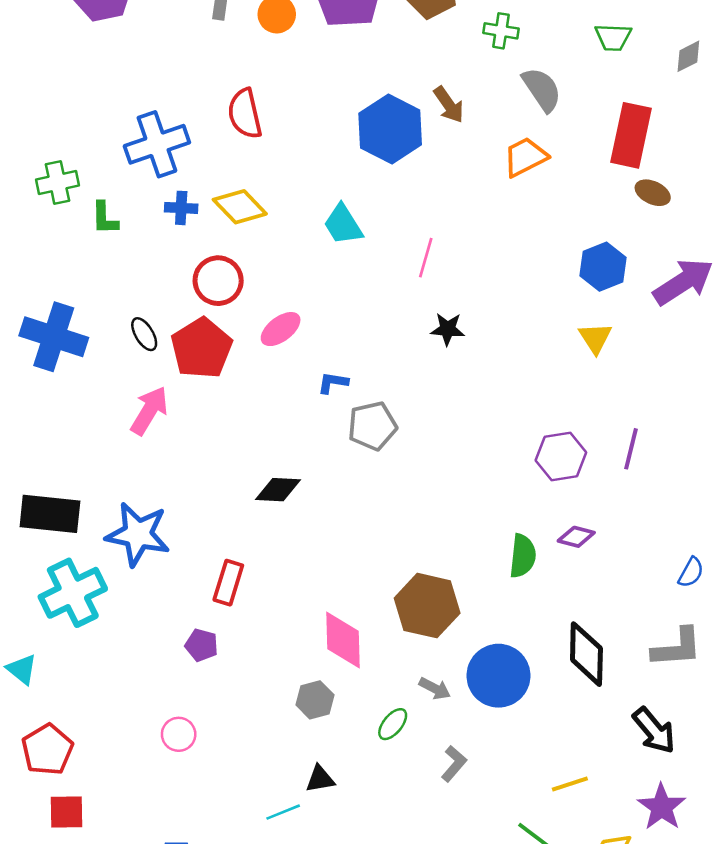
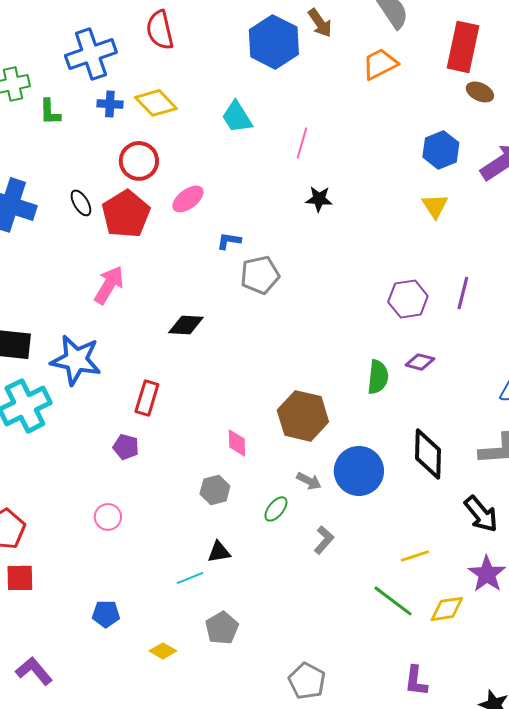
pink arrow: (149, 411) -> (109, 285), moved
pink diamond: (343, 640) -> (237, 443), size x0.6

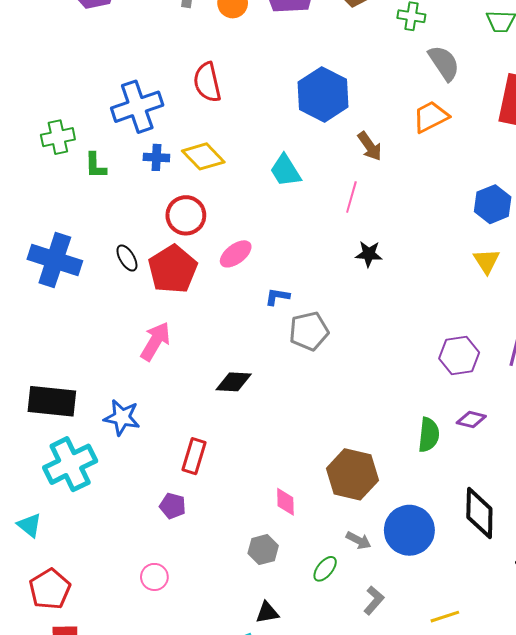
brown arrow: (320, 23) -> (370, 146), moved
blue star: (76, 360) -> (122, 417), size x0.7
yellow line: (415, 556) -> (445, 617), moved

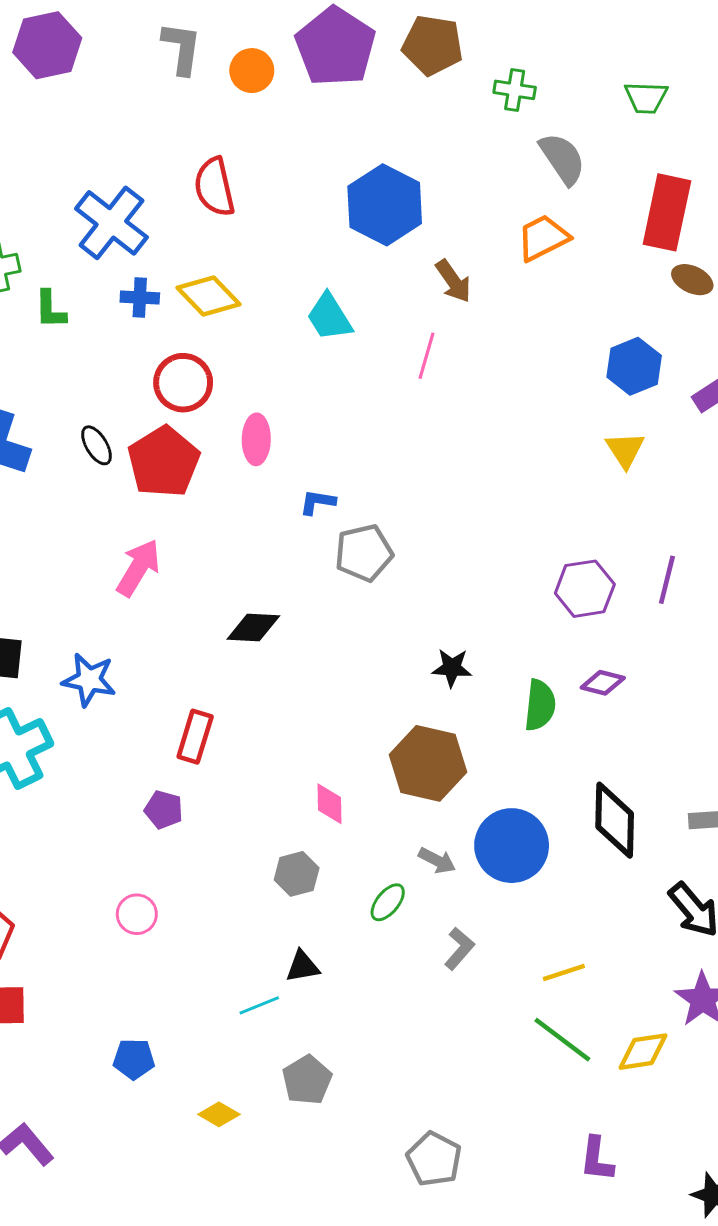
blue cross: (137, 107) -> (111, 223), turned -33
pink ellipse: (236, 254) -> (256, 439), turned -52
black star: (369, 254) -> (452, 668), moved

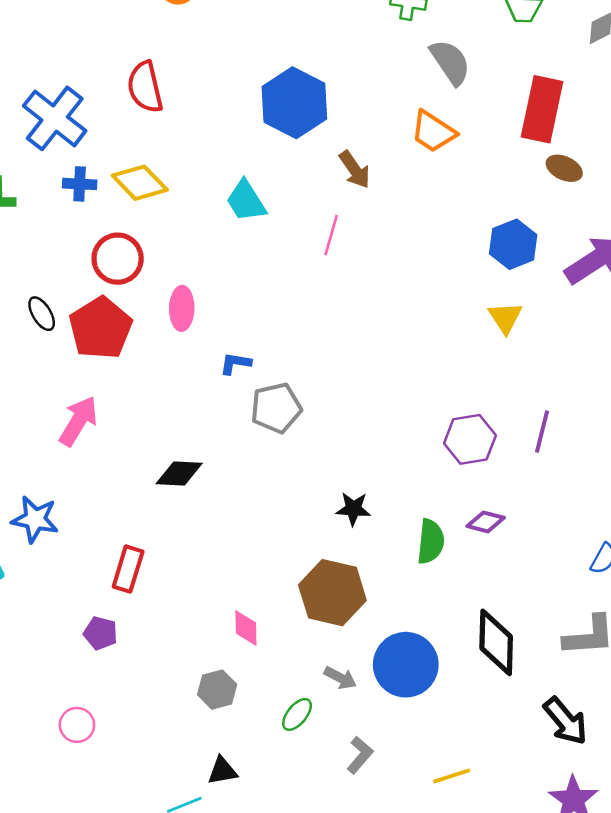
orange trapezoid: (543, 238) -> (433, 132), turned -120

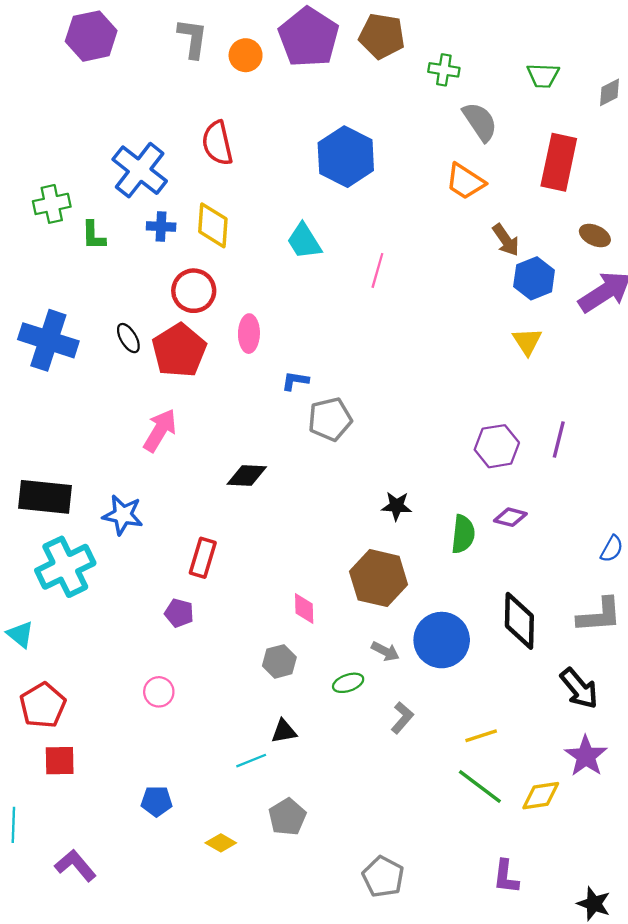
brown ellipse: (564, 168) -> (595, 236), moved
brown arrow: (355, 170) -> (506, 240), moved
yellow diamond: (140, 183) -> (213, 225), turned 48
green ellipse: (297, 714) -> (348, 683), turned 32

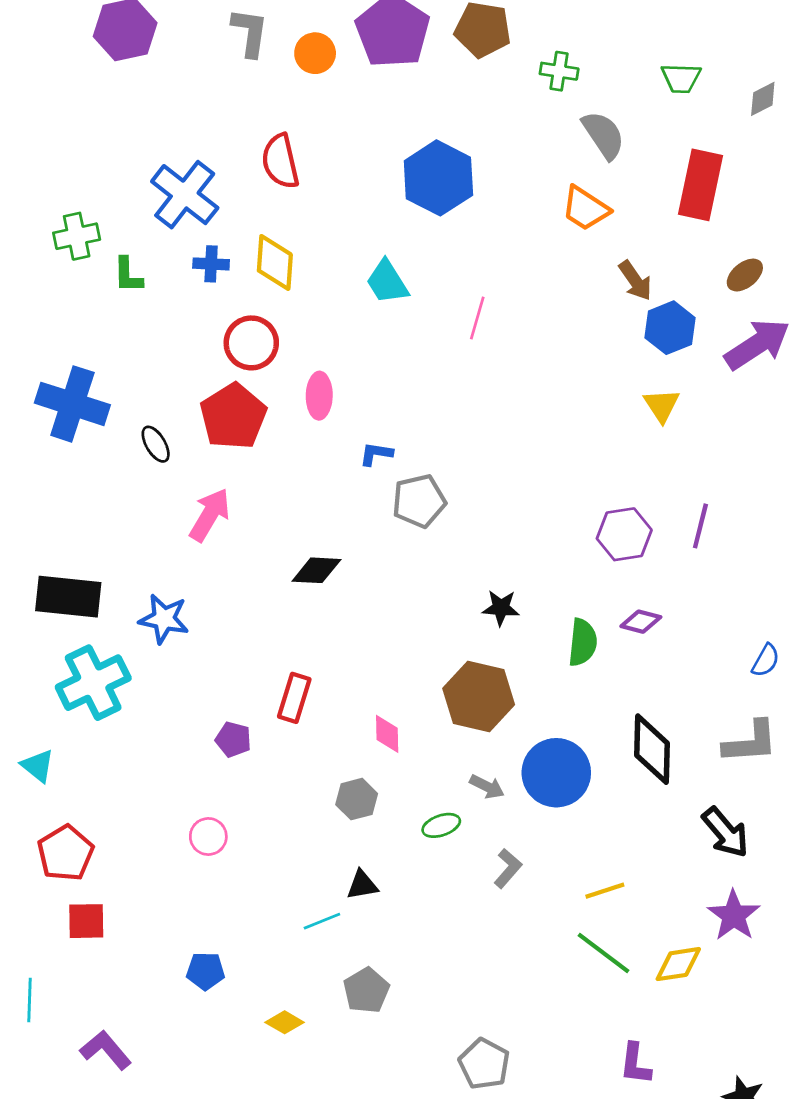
brown ellipse: (595, 236) -> (745, 275), turned -64
black ellipse: (128, 338) -> (156, 444), moved
red rectangle: (203, 558) -> (294, 698), moved

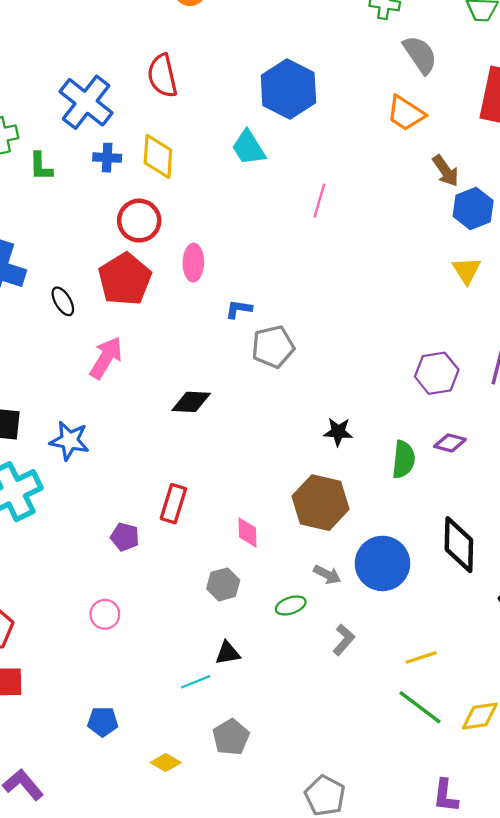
cyan trapezoid: (387, 282) -> (249, 148), moved

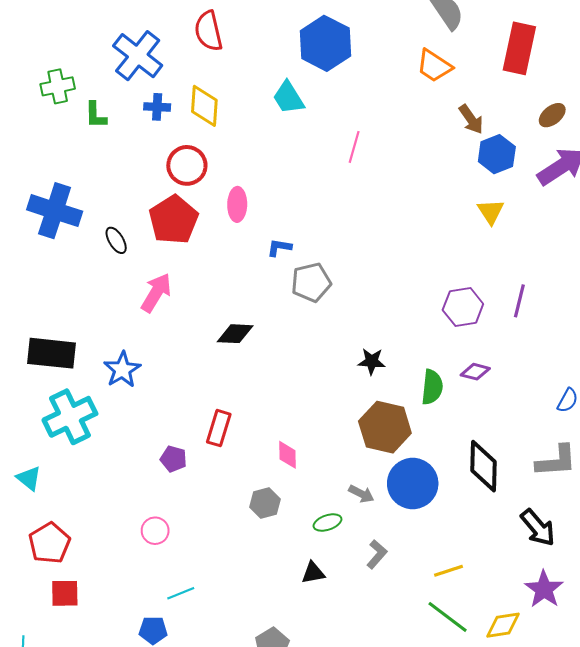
blue star: (69, 441) -> (122, 370), turned 30
brown hexagon: (321, 503) -> (385, 427), moved
black triangle: (228, 653) -> (313, 573), moved
cyan line: (196, 682) -> (181, 593), moved

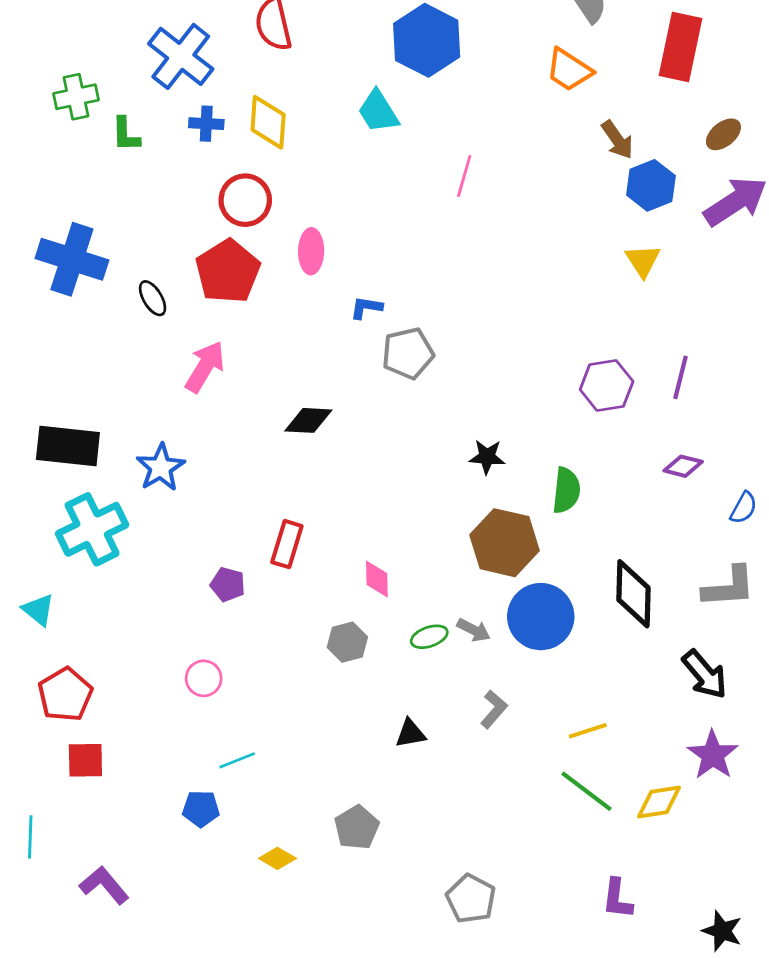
purple diamond: (475, 372) -> (683, 466), moved
green ellipse: (327, 523) -> (429, 637), moved

